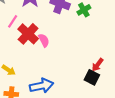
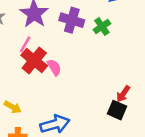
pink line: (13, 21) -> (25, 44), moved

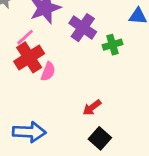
pink semicircle: (54, 67) -> (48, 72), turned 35
red arrow: (123, 94) -> (92, 108), moved

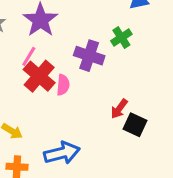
purple cross: (83, 28) -> (89, 56), moved
black square: (100, 138) -> (135, 125), moved

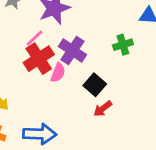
purple cross: (89, 56) -> (72, 51), moved
black square: (135, 125) -> (95, 85), moved

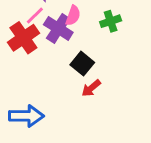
pink line: (34, 38) -> (35, 16), moved
pink semicircle: (58, 73) -> (73, 15), moved

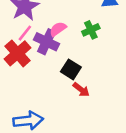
pink semicircle: (73, 15) -> (58, 29), turned -138
red arrow: (91, 88) -> (81, 90), turned -96

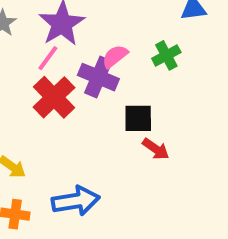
pink line: (25, 33) -> (48, 58), moved
black square: (71, 69) -> (138, 118), turned -30

